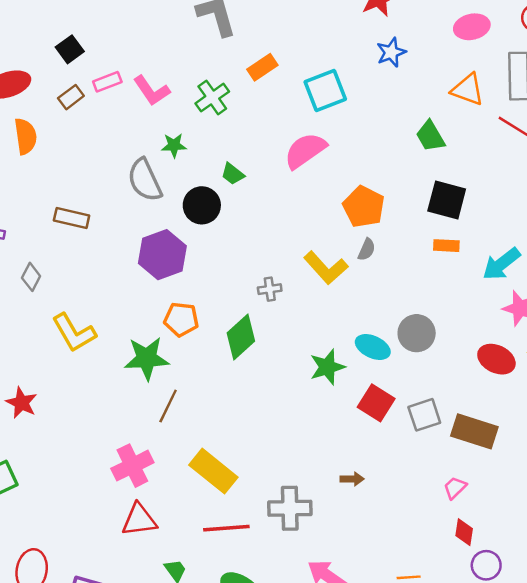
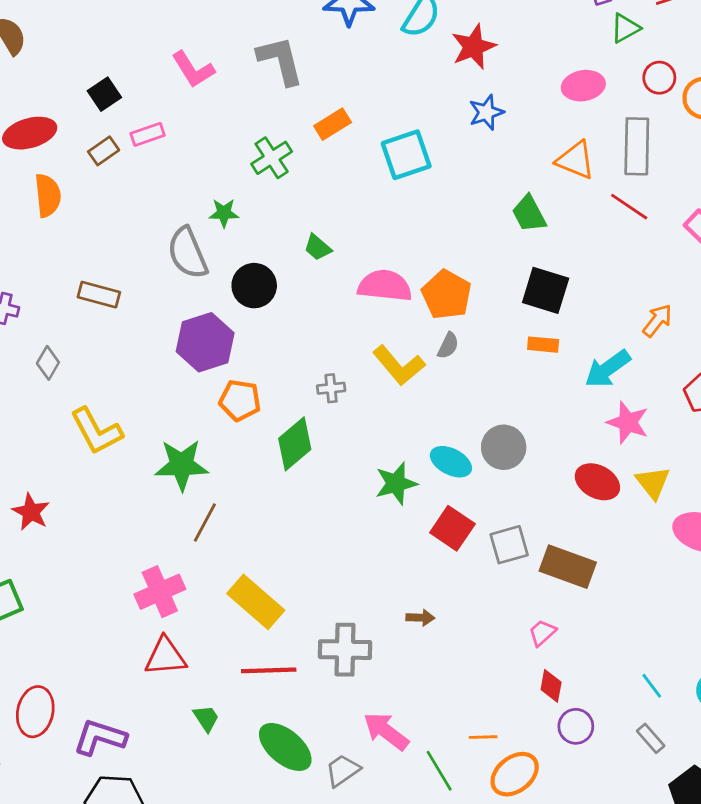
pink L-shape: (152, 91) -> (193, 69), moved
pink semicircle: (305, 151) -> (385, 286), moved, turned 39
green trapezoid: (233, 174) -> (318, 247), moved
orange pentagon: (181, 319) -> (240, 400), moved

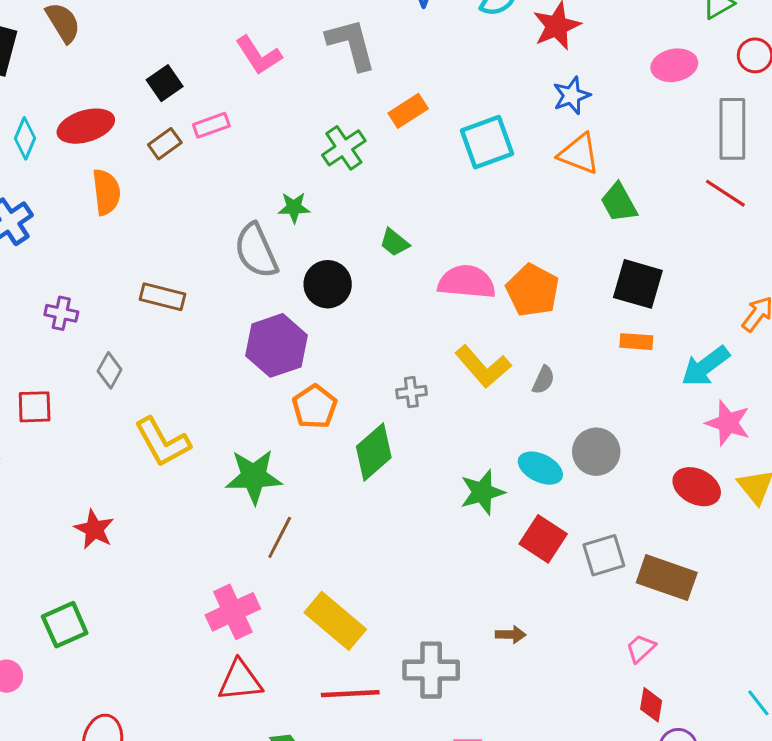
orange triangle: (576, 160) -> (579, 154), moved
gray semicircle: (448, 346) -> (543, 380), moved
orange pentagon: (240, 400) -> (315, 407), turned 30

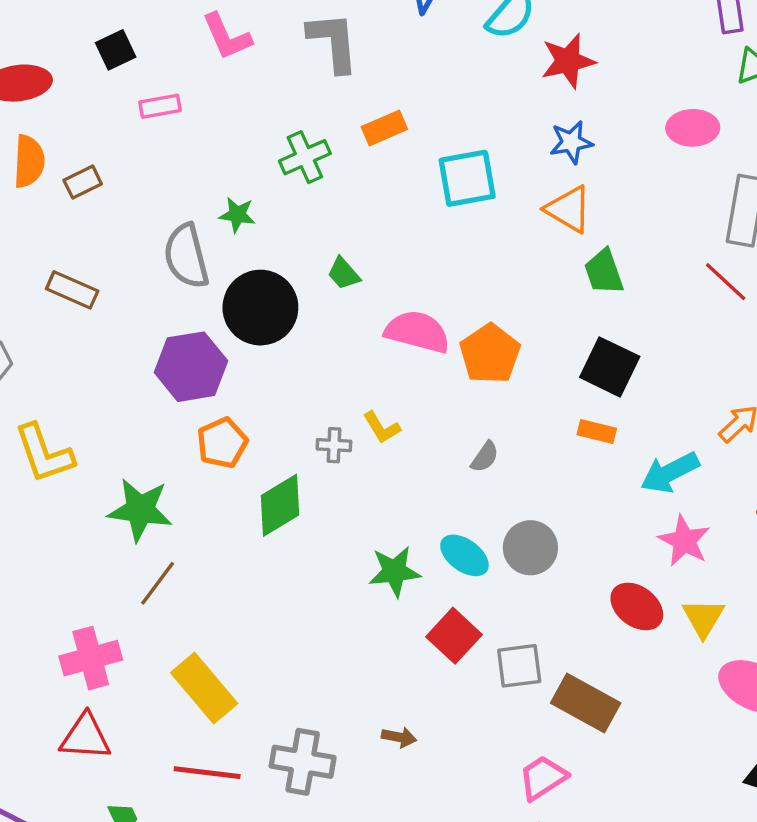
brown rectangle: (165, 144) -> (83, 182), moved
black circle: (328, 284) -> (260, 308), size x1.4
yellow L-shape: (483, 367) -> (382, 428), moved, size x0.6
pink trapezoid: (641, 648) -> (543, 778), size x1.4

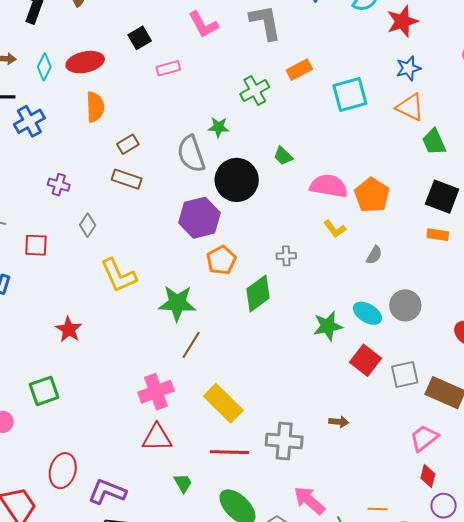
brown rectangle: (83, 182) -> (128, 144), moved
yellow L-shape: (382, 428) -> (335, 229), moved

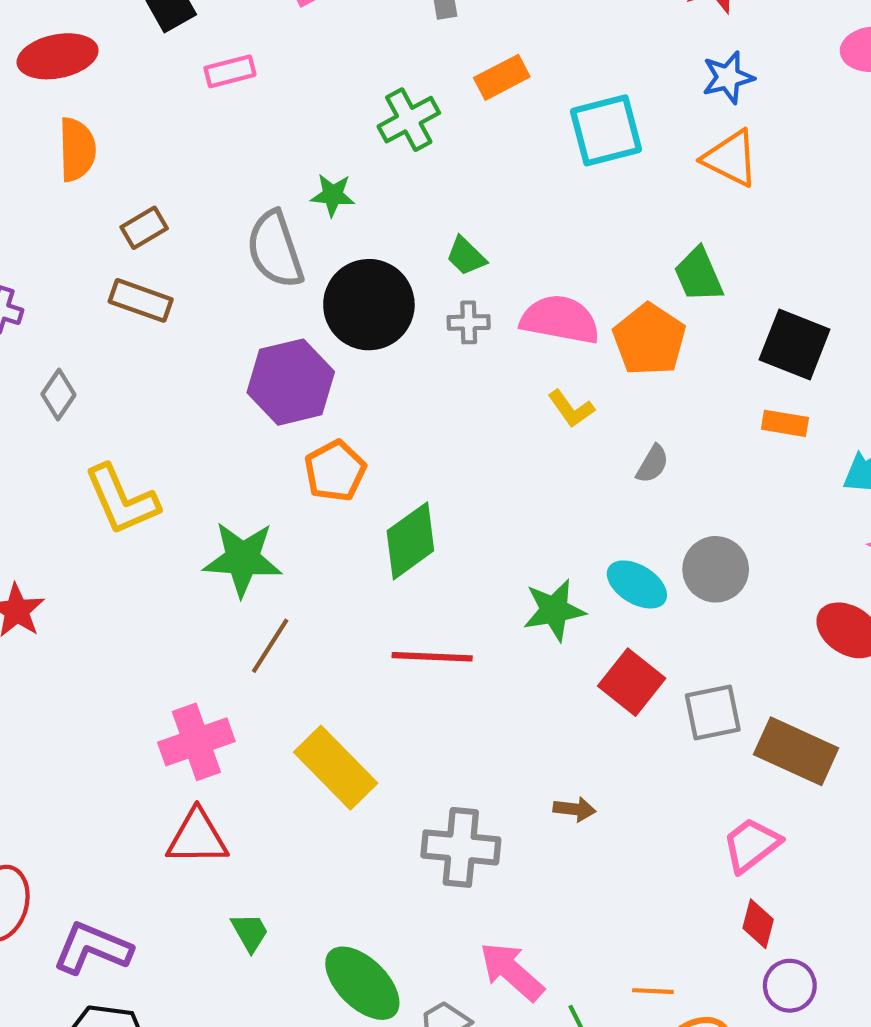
green trapezoid: (434, 142) -> (699, 275), moved
gray cross: (286, 256) -> (469, 322), moved
red line: (229, 452) -> (432, 657), moved

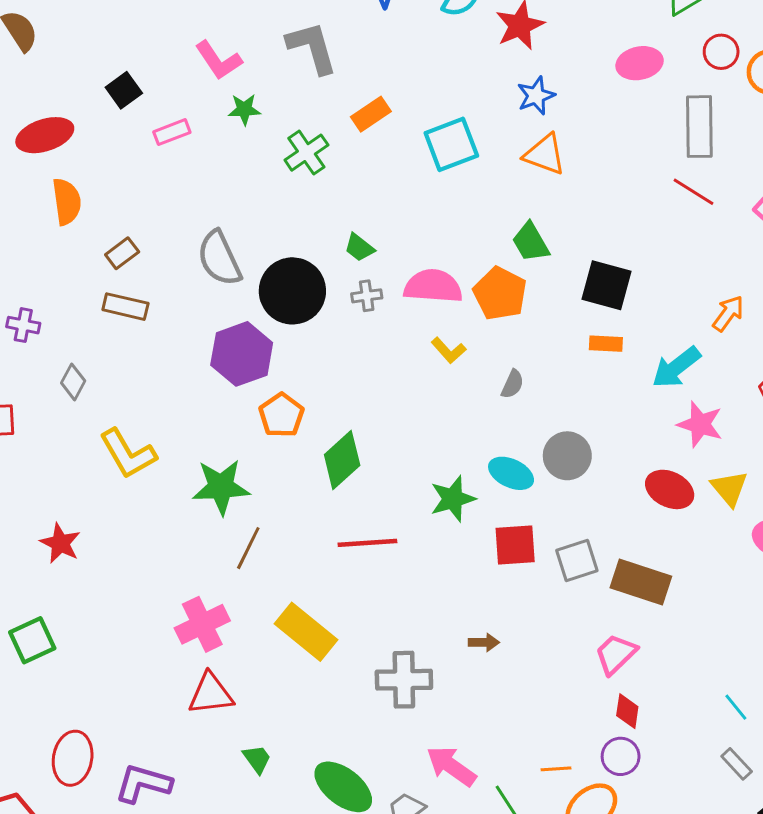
green star: (333, 195) -> (244, 109), moved
red square: (632, 682) -> (515, 545), turned -36
purple circle: (790, 986) -> (621, 756), moved

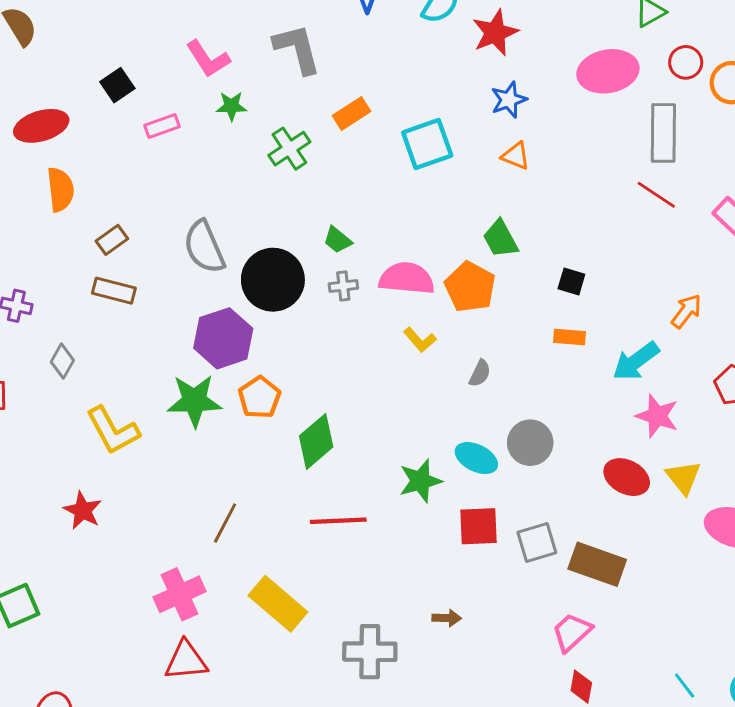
pink ellipse: (640, 63) -> (608, 71), size x1.4
orange triangle: (545, 154) -> (516, 156), size x0.7
black square: (606, 285) -> (571, 281), size x0.6
green star: (221, 487) -> (194, 401), moved
red star: (60, 543) -> (83, 510), moved

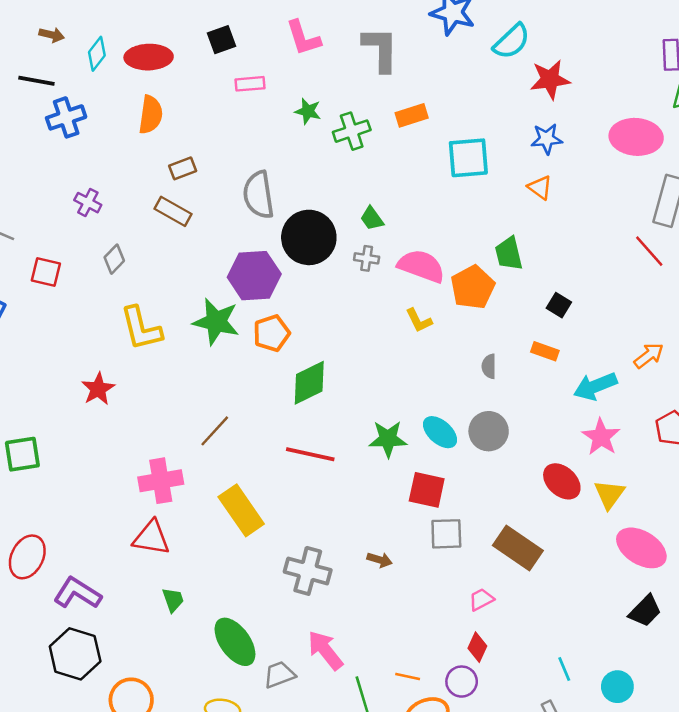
green star: (231, 106) -> (308, 111), moved
gray semicircle: (480, 373) -> (489, 366), moved, turned 140
gray square: (537, 542) -> (446, 534), moved
pink trapezoid: (572, 632) -> (481, 599), size x0.7

